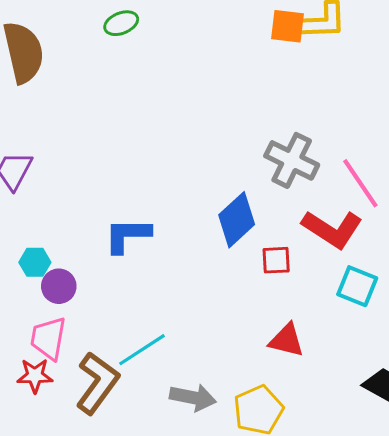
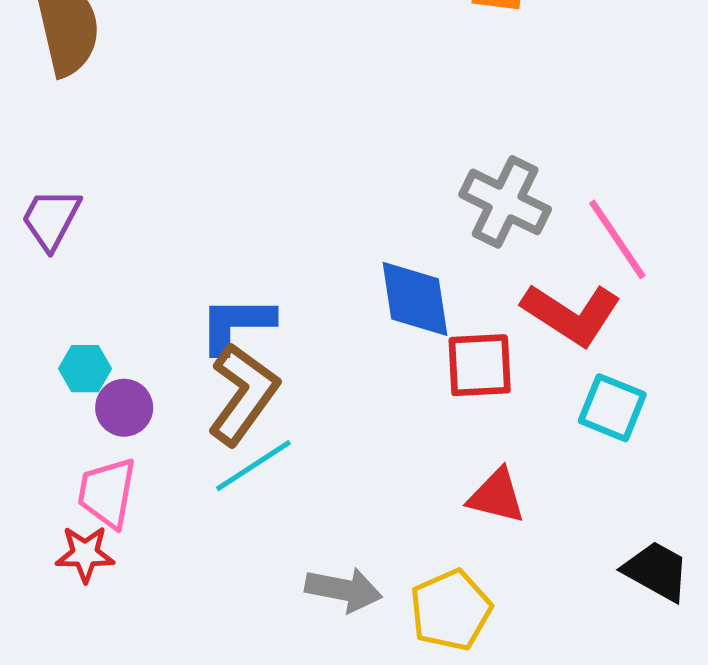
blue diamond: (237, 220) -> (415, 299), turned -56
red square: (276, 260) -> (480, 365), size x1.4
cyan line: (142, 350) -> (253, 466), moved
brown L-shape: (97, 383) -> (243, 394), moved

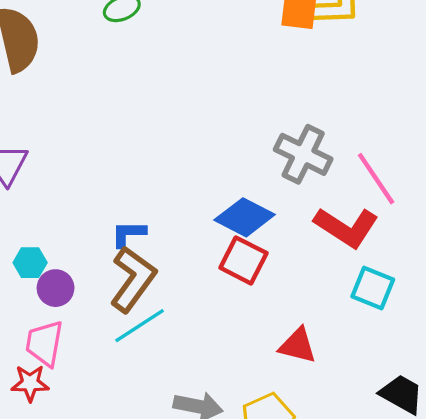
blue diamond: (415, 299) -> (245, 217), turned -54
blue L-shape: (236, 324) -> (128, 234), size x0.7
red square: (480, 365) -> (243, 260), moved, turned 30

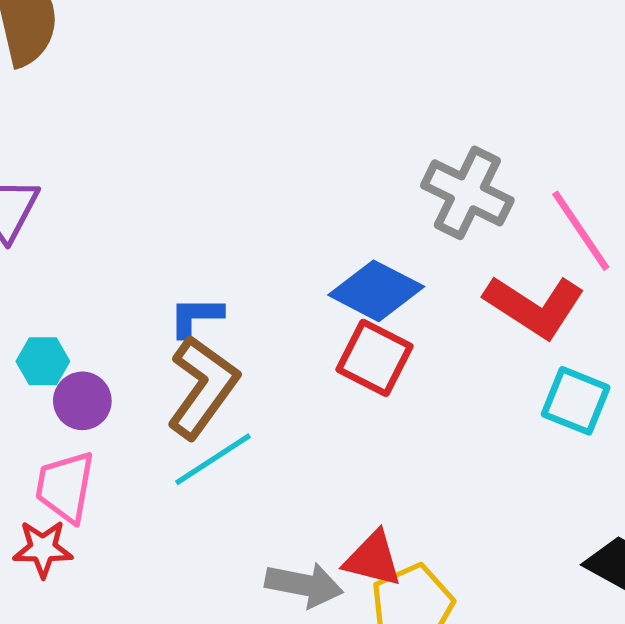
red triangle: (298, 346) -> (373, 559), moved

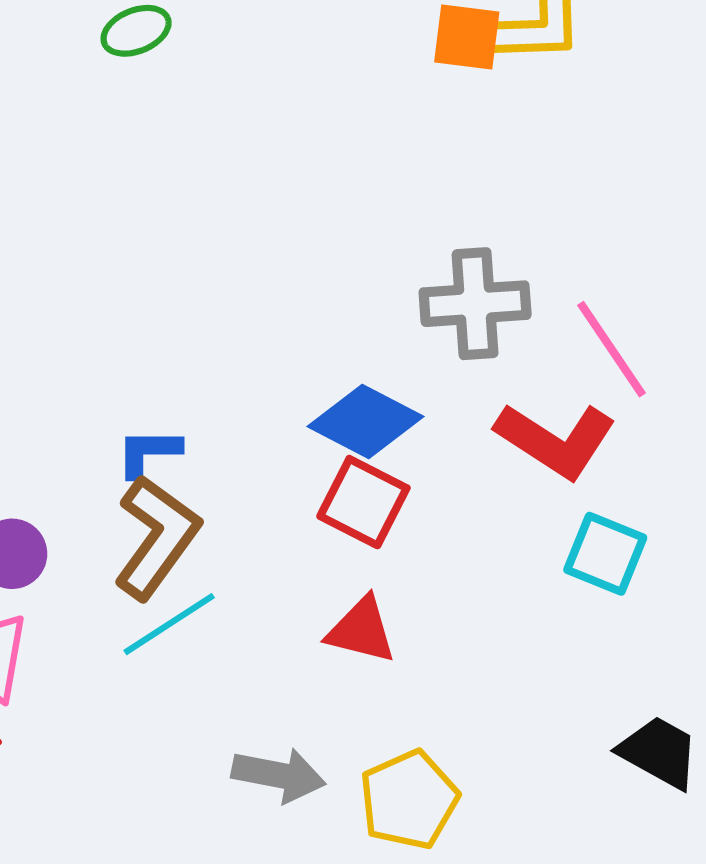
gray cross: (467, 193) -> (475, 304), turned -30
red triangle: (373, 559) -> (361, 630), moved

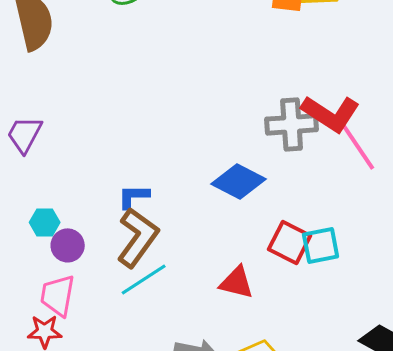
red L-shape: (556, 440) -> (331, 113), moved
red square: (363, 502) -> (290, 242), moved
cyan square: (605, 554) -> (321, 245), moved, turned -33

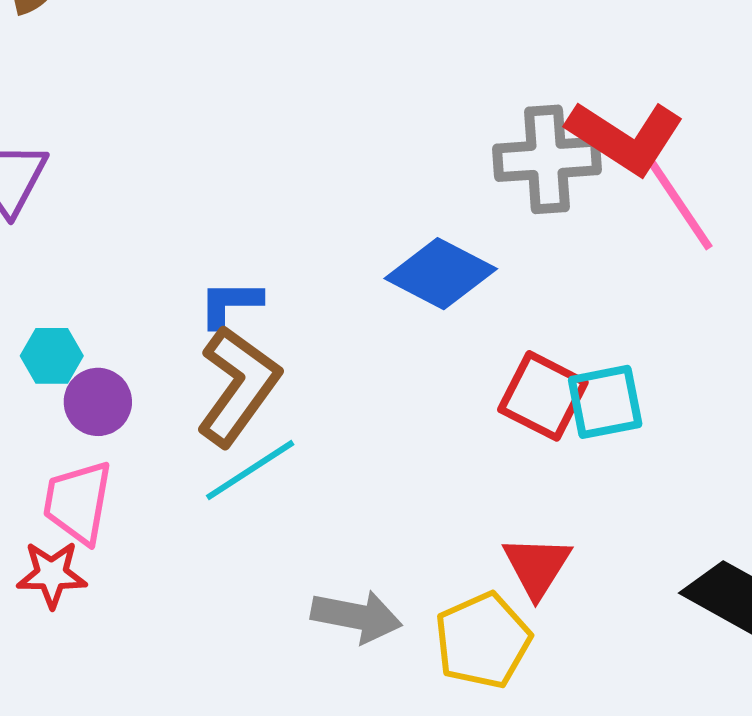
red triangle: (237, 282) -> (537, 566), moved, turned 48

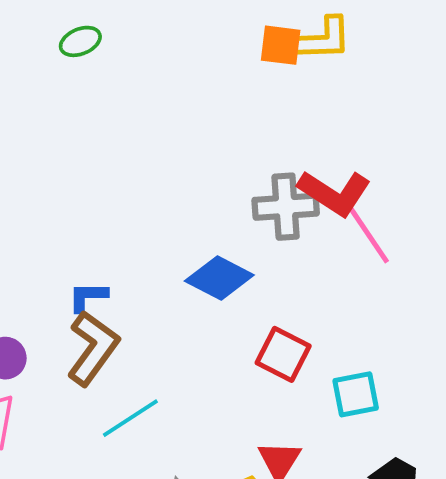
cyan square: (605, 402) -> (356, 394), moved
cyan line: (250, 470) -> (130, 418), moved

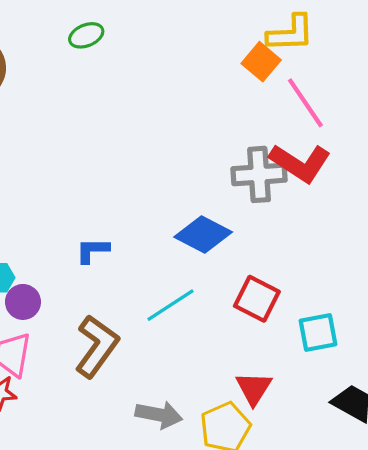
orange square: (281, 45) -> (261, 62), moved, turned 33
pink line: (368, 234) -> (305, 103), moved
brown L-shape: (93, 348) -> (97, 346), moved
cyan line: (130, 418) -> (170, 305), moved

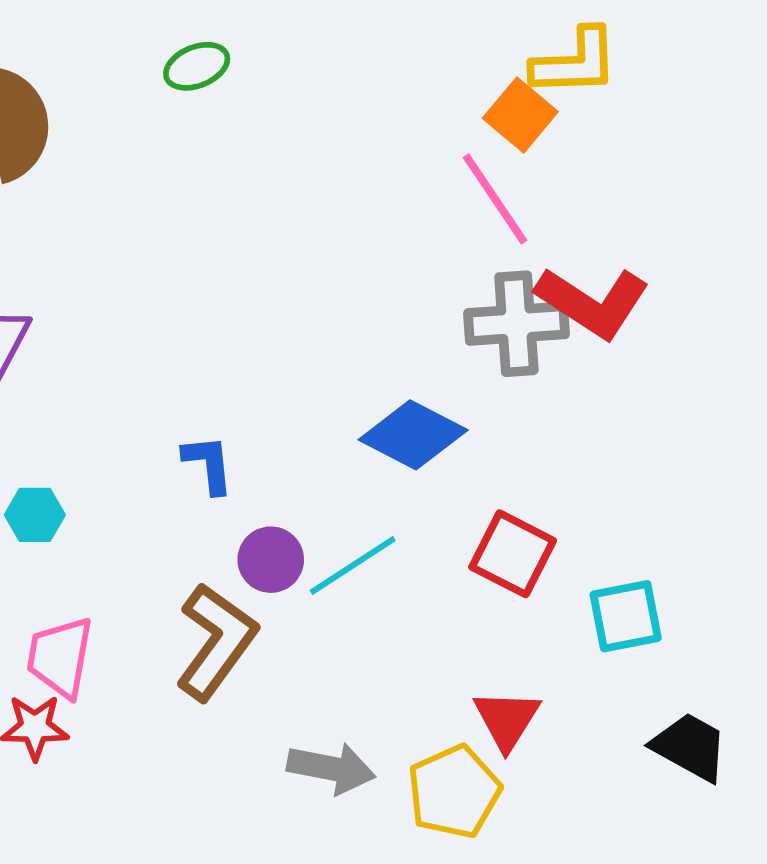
pink line: (305, 103) -> (495, 199), moved
blue L-shape: (93, 250) -> (208, 464), turned 84
purple circle: (23, 302) -> (271, 560), moved

